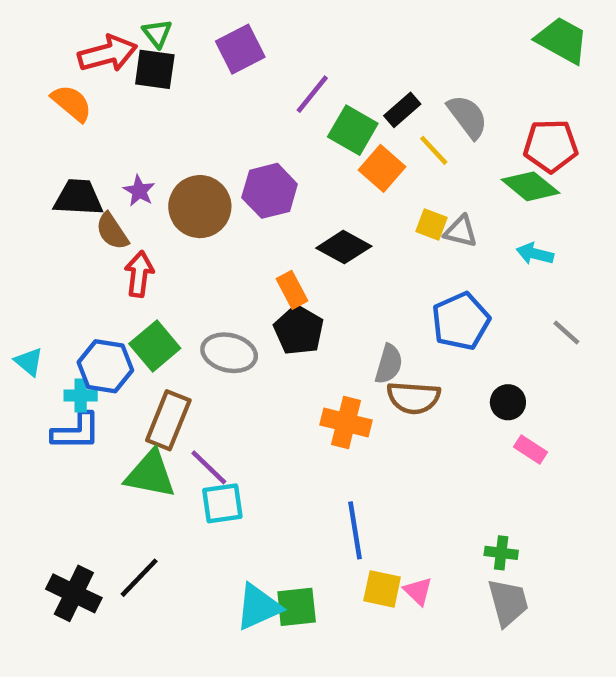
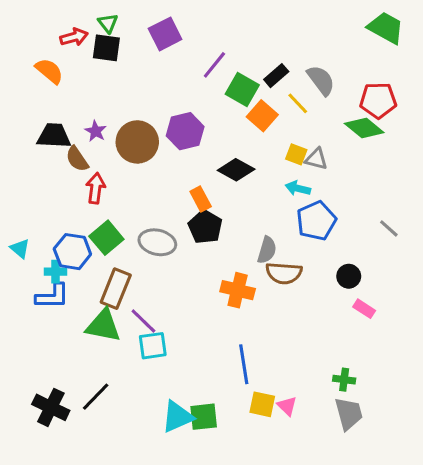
red arrow: (108, 54) -> (74, 37), size x0.7
cyan arrow: (535, 254) -> (298, 188), moved

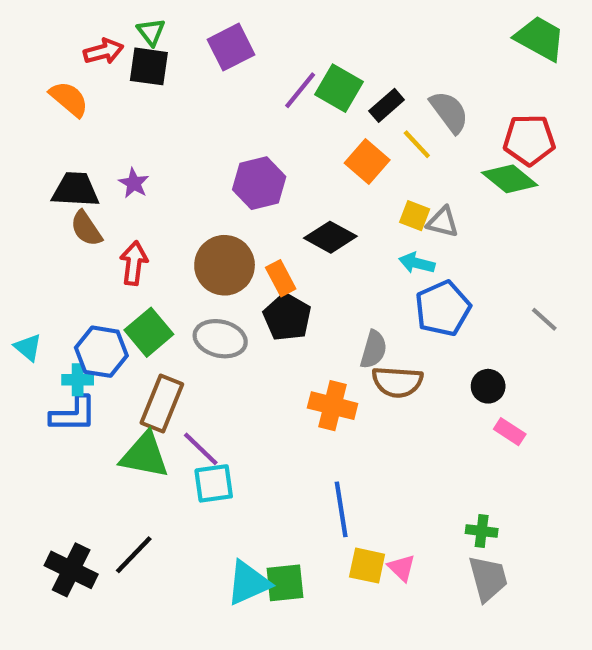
green square: (242, 89) -> (339, 88), moved
brown circle: (137, 142) -> (225, 265), moved
brown semicircle: (77, 159) -> (86, 229), moved

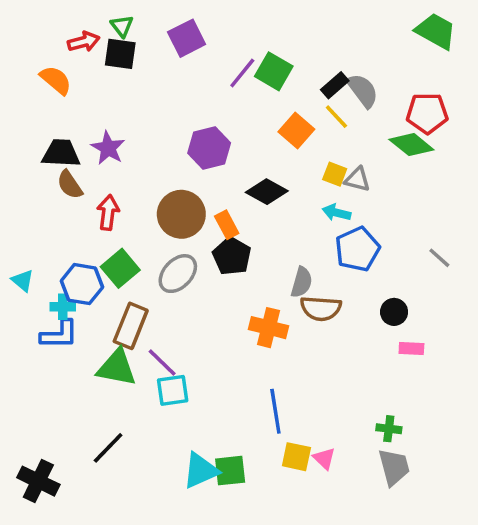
black rectangle: (387, 105) -> (335, 85), moved
purple star: (134, 183) -> (108, 148), size x1.4
gray ellipse: (220, 339) -> (178, 274), turned -60
pink rectangle: (510, 432) -> (411, 349), turned -30
black cross: (71, 570) -> (38, 481), moved

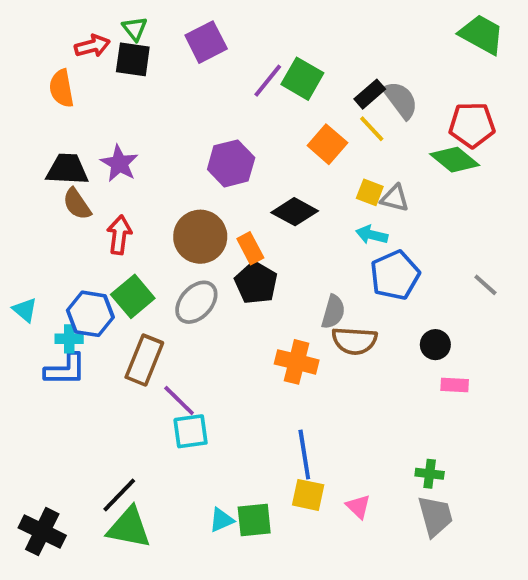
orange semicircle: (56, 80) -> (61, 88), turned -140
green triangle: (117, 368) -> (129, 528), moved
yellow square: (296, 457) -> (308, 495), moved
cyan triangle: (200, 471) -> (221, 520), size x0.6

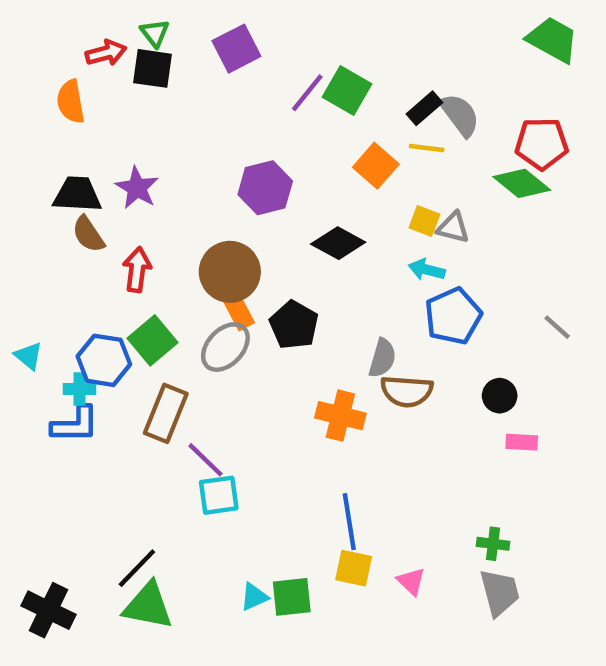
yellow line: (372, 129) -> (427, 148), turned -40
orange rectangle: (250, 248) -> (239, 312), moved

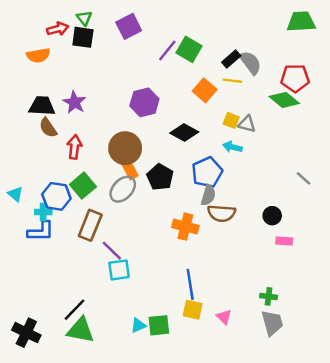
green trapezoid: (553, 40) -> (301, 22), turned -32
orange semicircle: (71, 102) -> (38, 55), turned -90
blue pentagon: (453, 316) -> (207, 172), moved

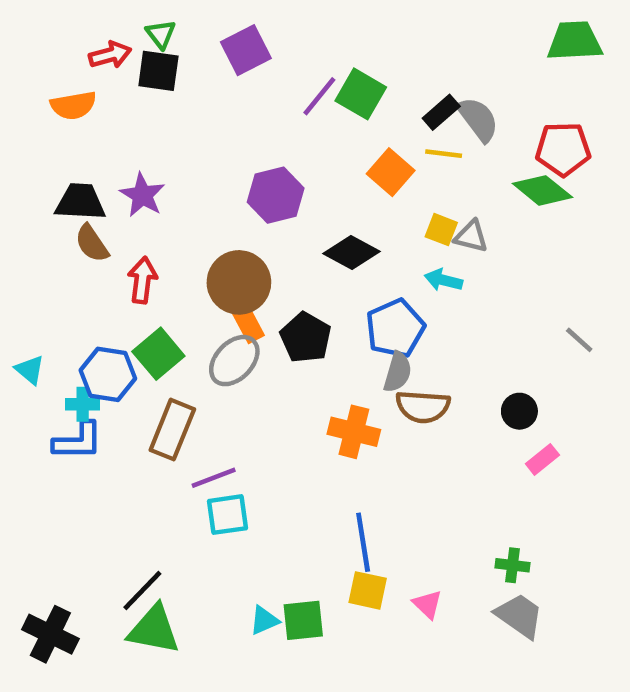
pink rectangle: (284, 241) -> (542, 459), turned -42
purple line: (112, 251) -> (214, 478), turned -65
gray trapezoid: (272, 323) -> (519, 616), turned -40

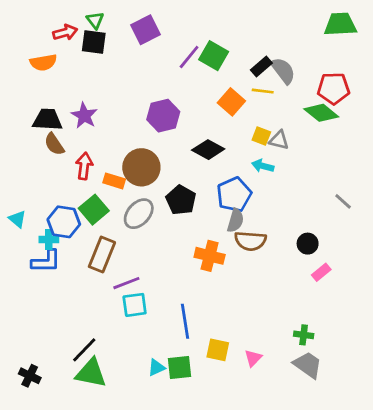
orange rectangle: (248, 324) -> (114, 181), moved, turned -45
blue line: (363, 542) -> (185, 321), moved
pink triangle: (427, 604) -> (253, 358), turned 30
black cross: (50, 634) -> (30, 376), size x0.7

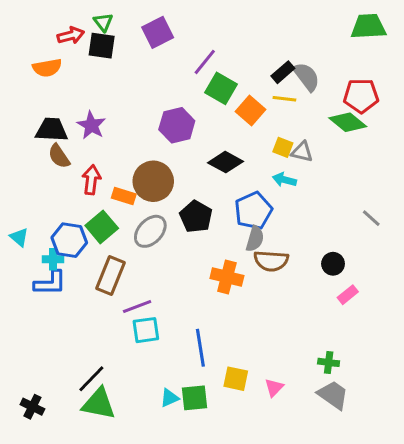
green square: (214, 56) -> (221, 88), moved

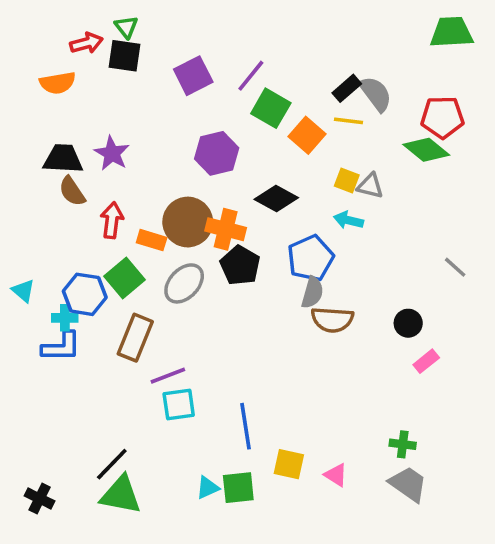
purple square: (158, 32) -> (193, 76), moved
orange cross: (227, 277) -> (226, 229), moved
pink triangle: (274, 388) -> (336, 475), turned -42

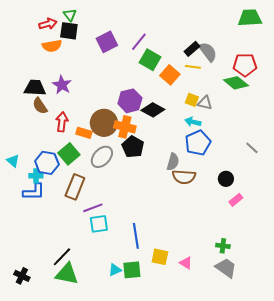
orange semicircle: (58, 83) -> (52, 46), moved
purple hexagon: (217, 153) -> (130, 101), moved
blue pentagon: (311, 258) -> (198, 143), moved

